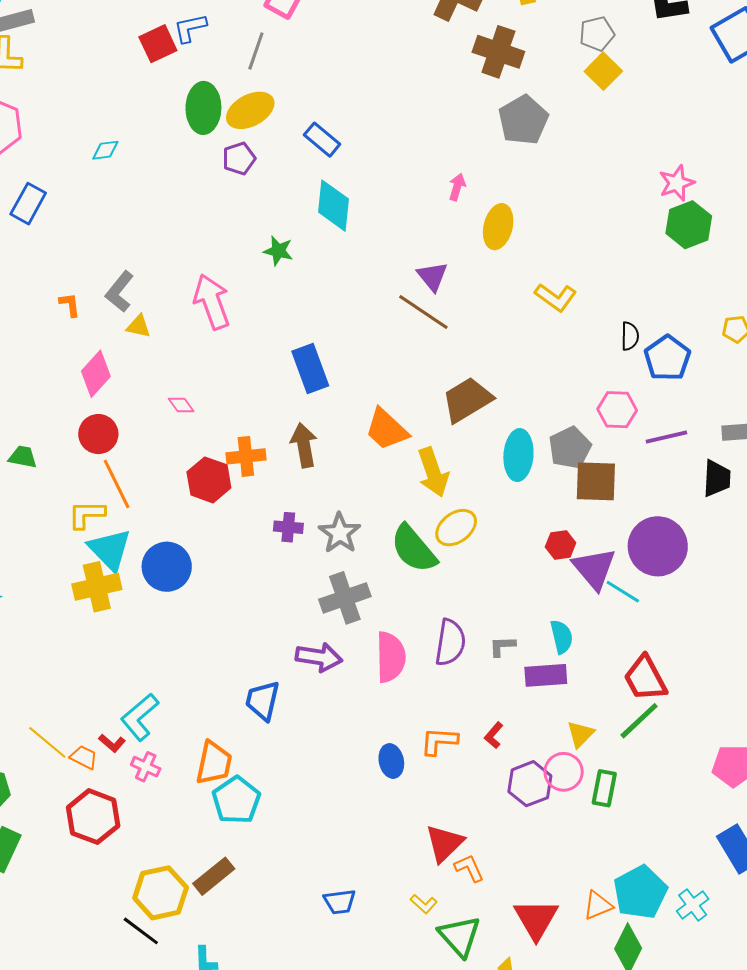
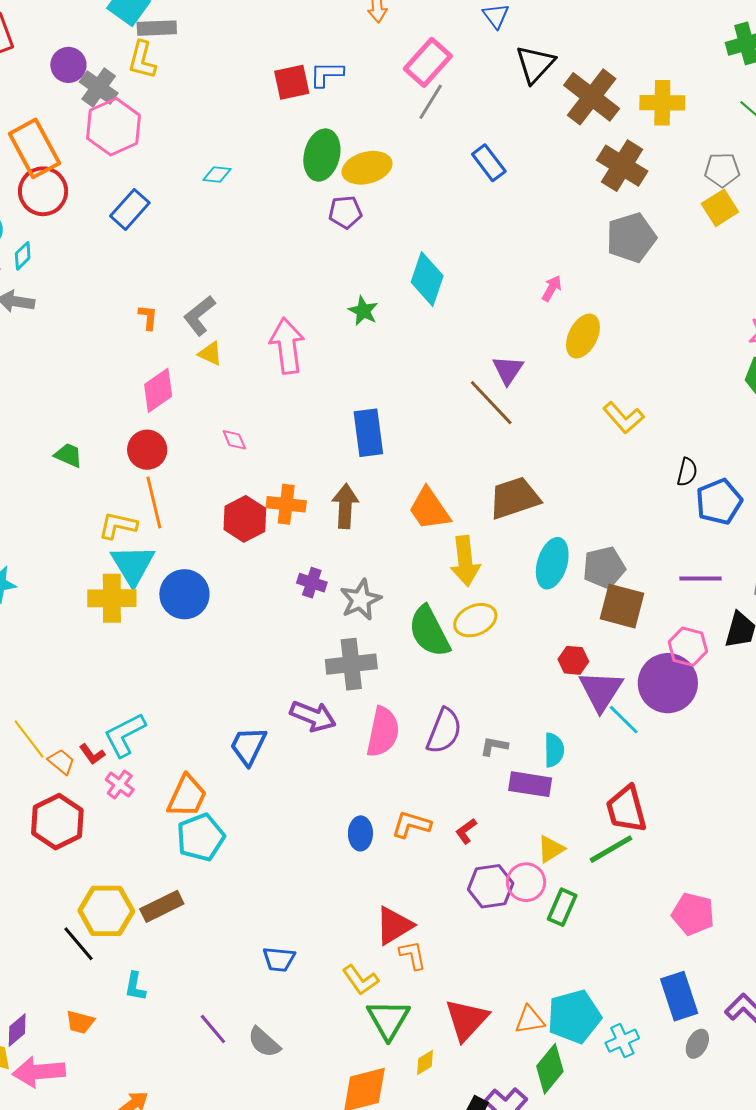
gray line: (256, 51) -> (431, 102), moved
blue rectangle: (322, 140) -> (489, 163), moved
pink hexagon: (617, 410) -> (688, 647), moved
yellow L-shape: (424, 904) -> (360, 980), size x1.4

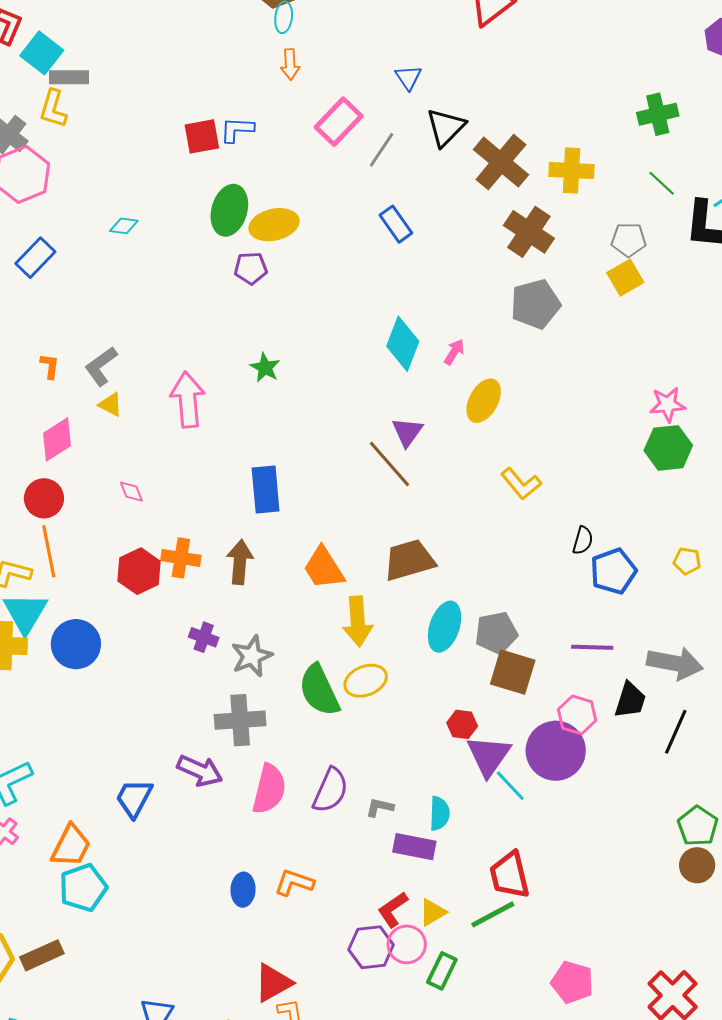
gray line: (431, 102) -> (382, 150), moved
cyan diamond: (427, 279) -> (403, 344), moved
red L-shape: (466, 831) -> (393, 910), moved, size x1.4

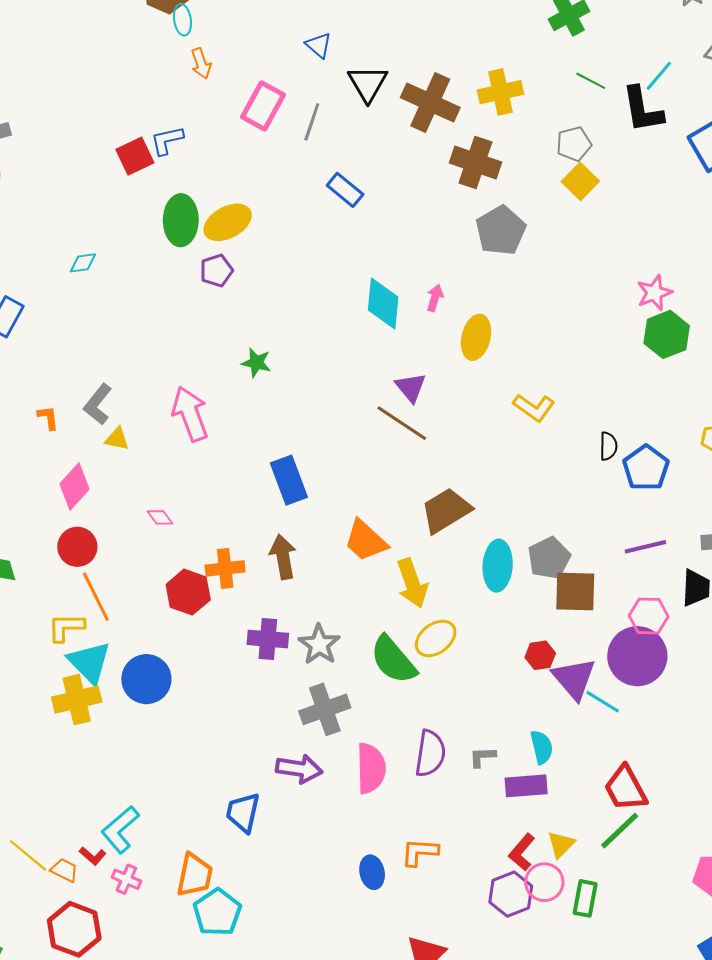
purple cross: (204, 637) -> (268, 639), size x1.4

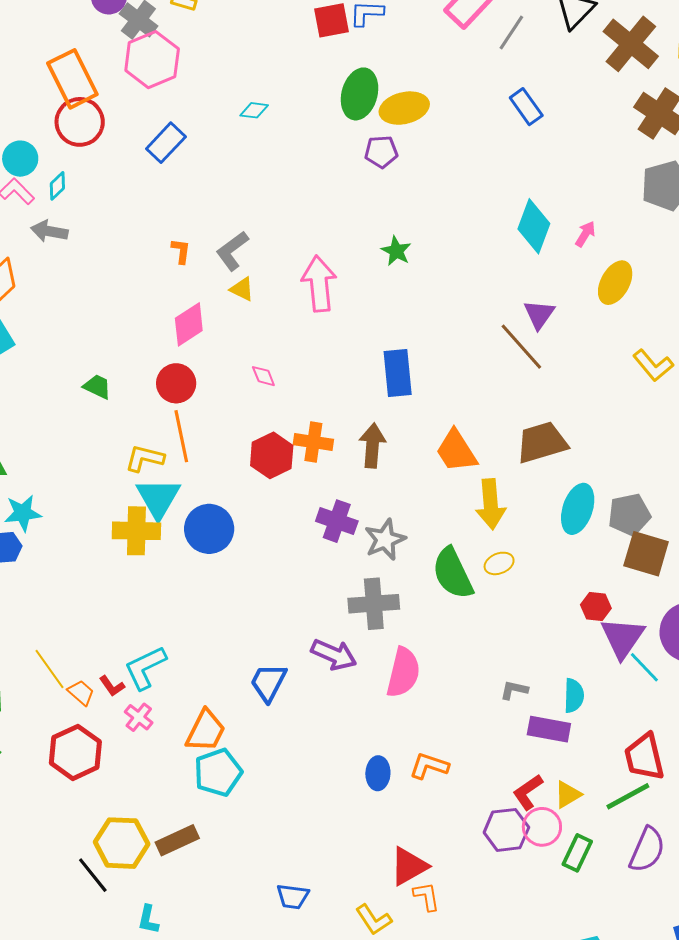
yellow ellipse: (436, 638) -> (499, 563), size x0.7
purple semicircle: (430, 753) -> (647, 850), moved

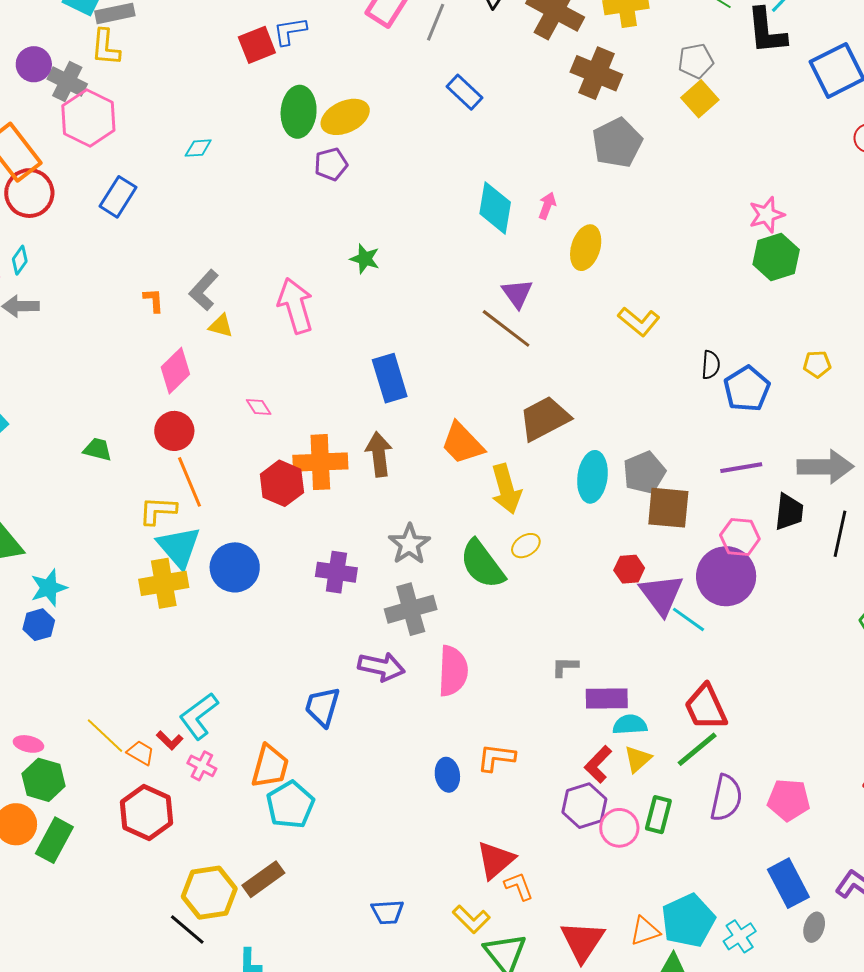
orange cross: (313, 442) -> (320, 462), size x1.4
purple cross: (337, 521) -> (336, 572), moved
cyan semicircle: (574, 696) -> (630, 725), moved, turned -84
pink circle: (542, 827) -> (619, 828), moved

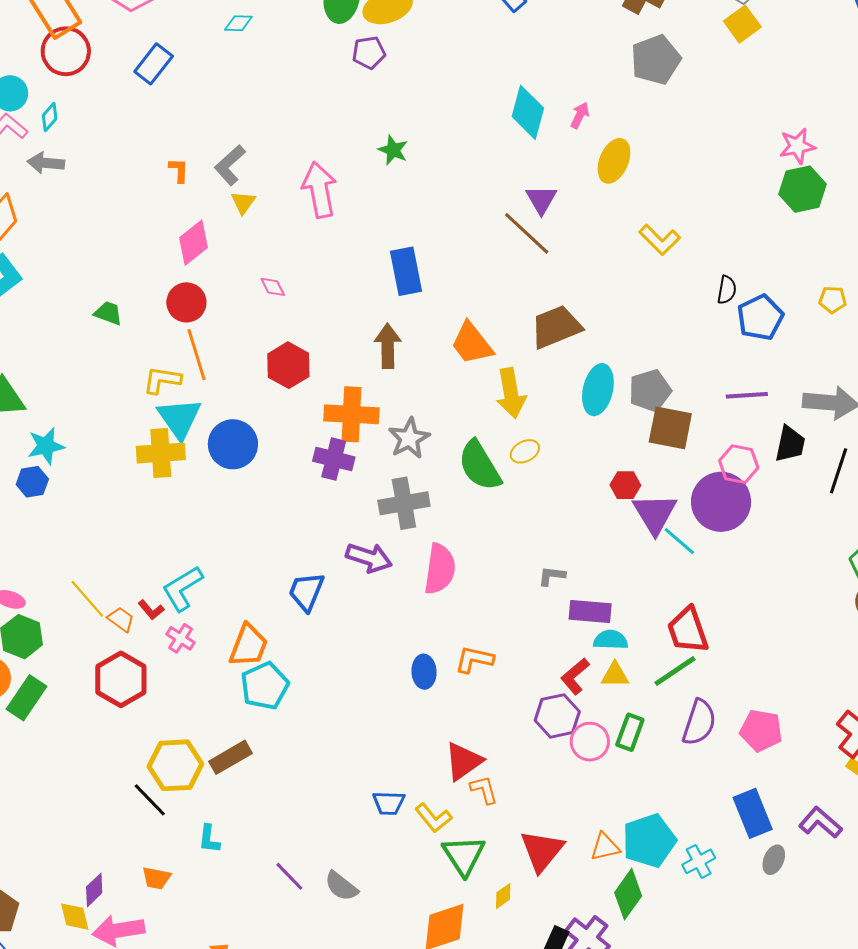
yellow triangle: (221, 326) -> (243, 202), turned 44
orange cross: (320, 462) -> (351, 414), moved
yellow triangle: (638, 759) -> (615, 675), turned 36
blue trapezoid: (387, 912) -> (389, 803), moved

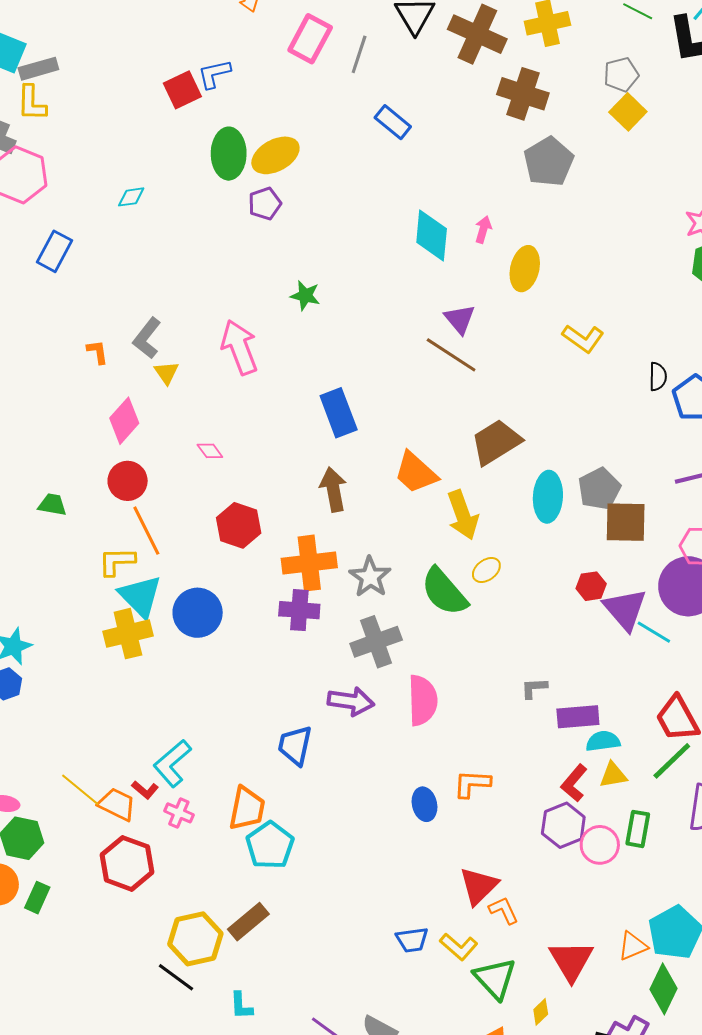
orange trapezoid: (121, 619) -> (117, 804), size x1.4
green rectangle: (26, 698) -> (37, 898), size x0.7

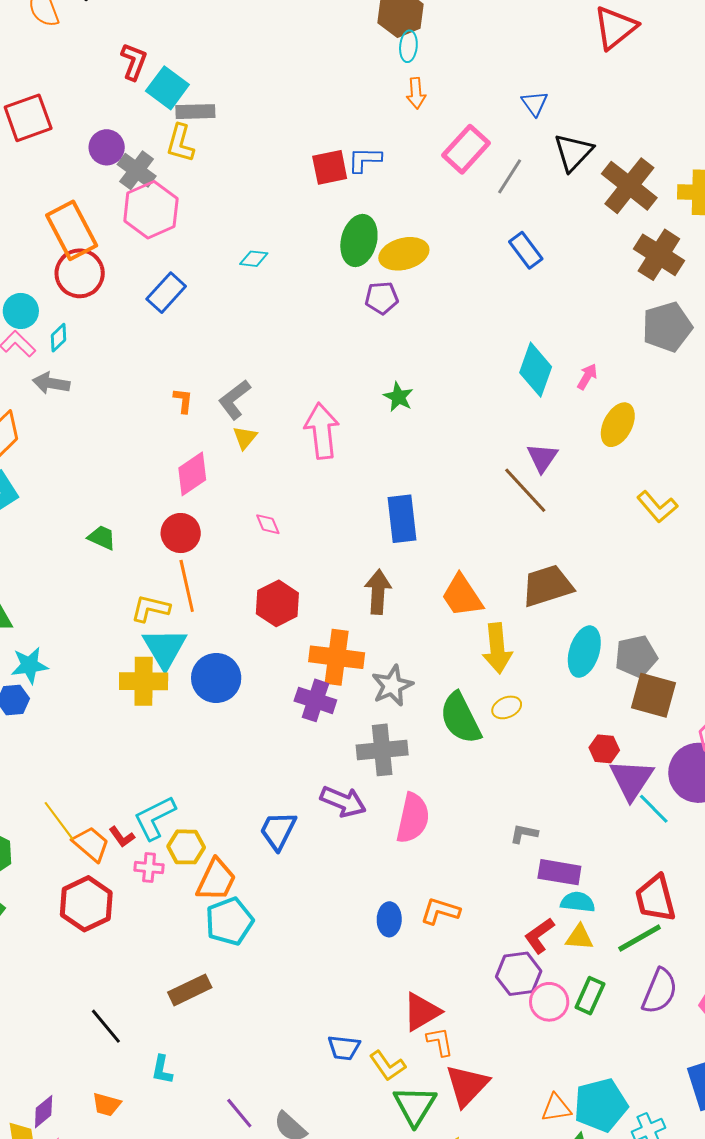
pink cross: (179, 813) -> (149, 868), turned -32
yellow hexagon: (195, 939) -> (186, 847), moved, size x0.7
red triangle: (571, 961) -> (467, 1085), moved

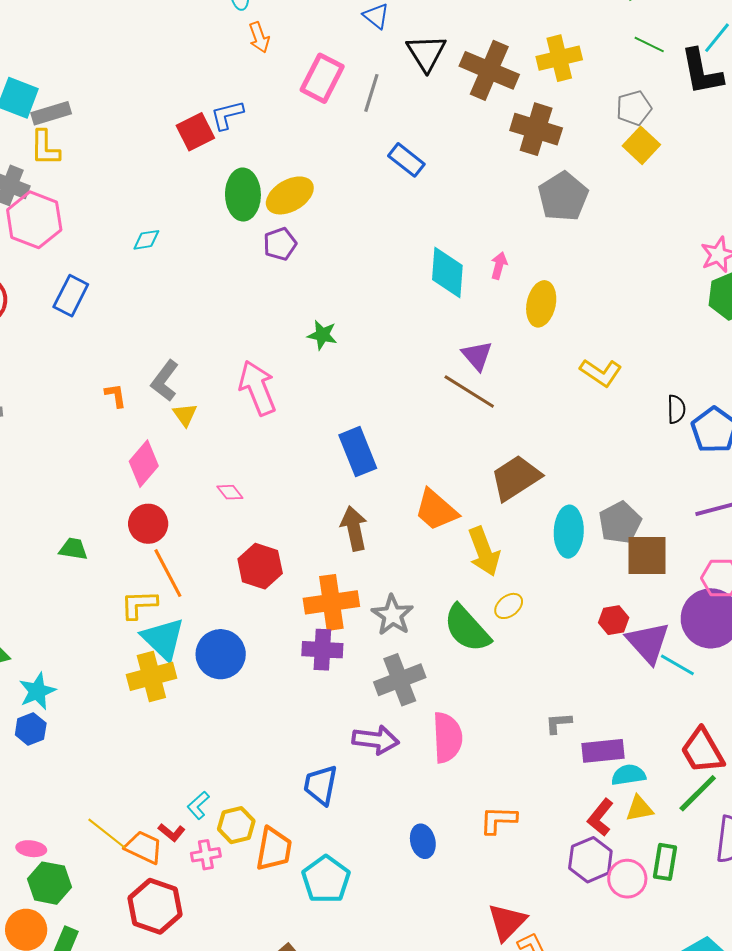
cyan L-shape: (155, 818) -> (198, 805), size x0.6
blue ellipse: (389, 919) -> (423, 841), moved
cyan pentagon: (229, 921) -> (326, 879), moved

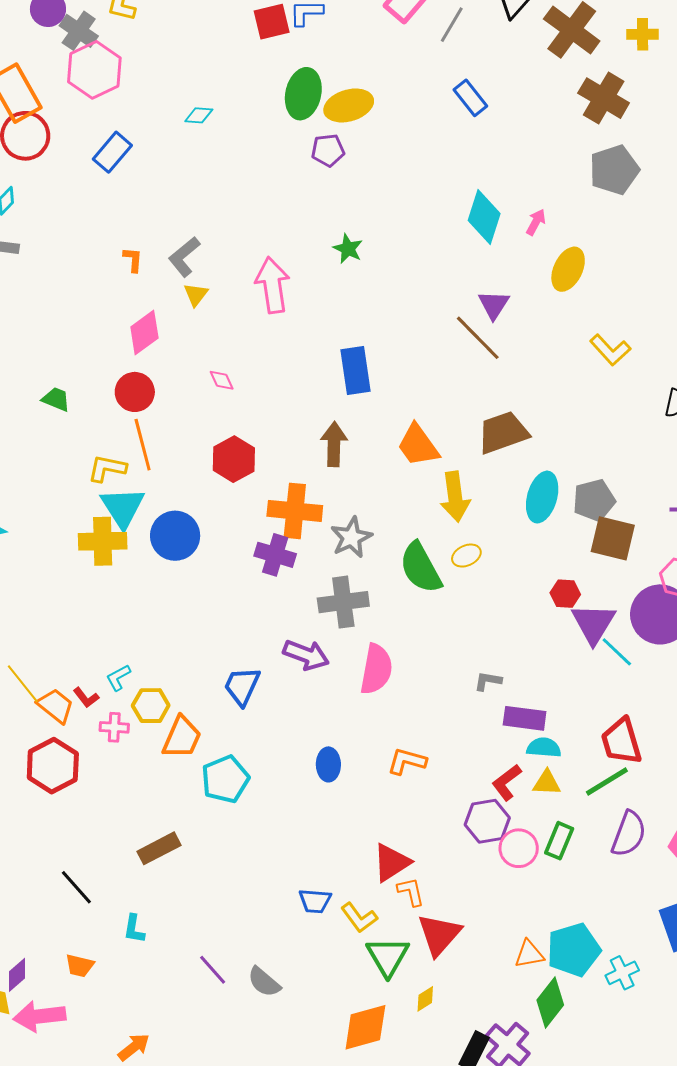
yellow cross: (559, 58) -> (643, 34), size x0.7

